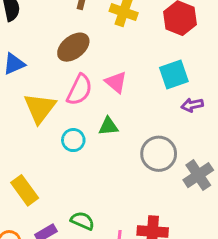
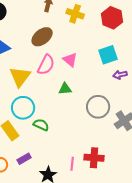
cyan circle: (73, 140) -> (23, 108), moved, size x1.5
green semicircle: (82, 221) -> (41, 125), moved

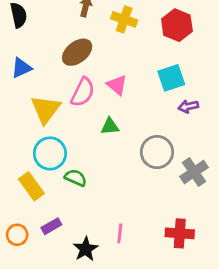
red cross: (94, 158) -> (180, 233), moved

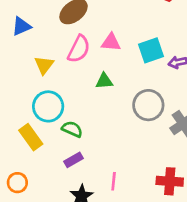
cyan square: (171, 78) -> (151, 50), moved
pink triangle: (117, 85) -> (111, 42), turned -35
yellow triangle: (46, 109) -> (44, 65), size x0.7
purple rectangle: (51, 226) -> (73, 160), moved

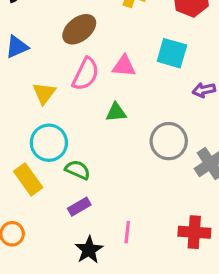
cyan square: (151, 50) -> (172, 53), moved, turned 35

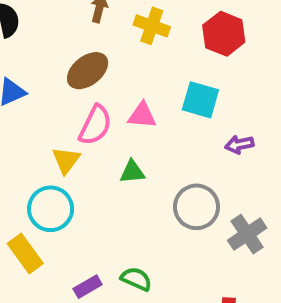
yellow triangle: (44, 93) -> (66, 160), moved
green semicircle: (78, 170) -> (136, 279), moved

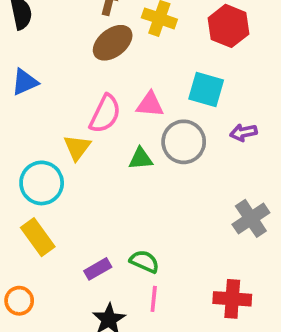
brown ellipse: (88, 71) -> (113, 43), moved
gray circle: (197, 207) -> (184, 142), moved
cyan circle: (51, 209) -> (42, 183), moved

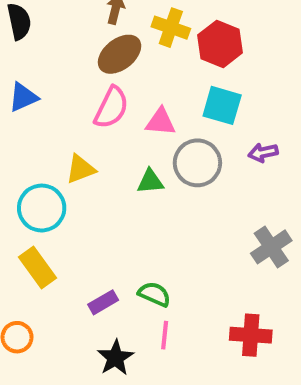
red hexagon: (229, 26) -> (220, 44), moved
pink semicircle: (105, 114) -> (111, 108), moved
yellow triangle: (77, 147) -> (81, 169), turned 32

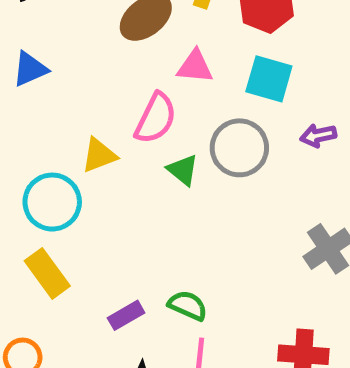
pink semicircle: (111, 108) -> (156, 118), moved
pink triangle: (161, 122) -> (195, 67), moved
green triangle: (150, 181) -> (183, 170), turned 44

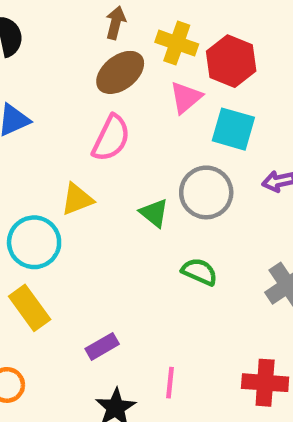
pink triangle: (195, 67) -> (186, 97), moved, turned -45
pink semicircle: (156, 118) -> (111, 138), moved
green semicircle: (188, 305) -> (199, 272), moved

